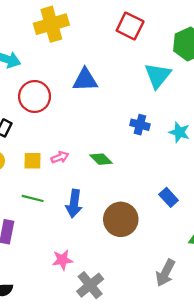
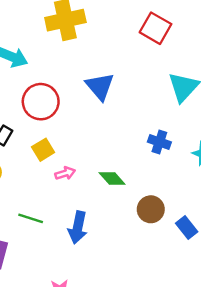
blue triangle: (85, 80) -> (100, 86), turned 48
yellow square: (33, 161) -> (43, 150), moved, turned -36
brown circle: (121, 219) -> (151, 209), moved, size x0.7

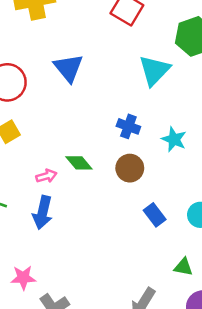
pink arrow: (65, 173) -> (46, 176), moved
brown circle: (151, 209) -> (130, 168), moved

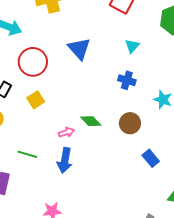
cyan triangle: (154, 70) -> (132, 46), moved, size x0.6
blue cross: (128, 126) -> (127, 80), moved

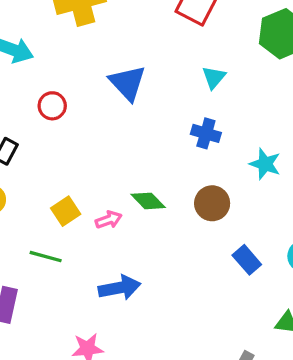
red circle: (33, 62) -> (52, 106), size x0.6
yellow square: (36, 100) -> (66, 211), moved
blue arrow: (65, 160) -> (120, 288), moved, turned -110

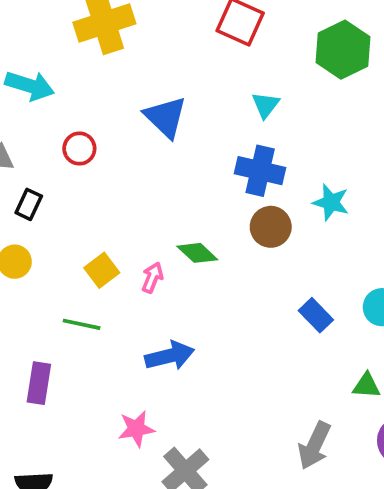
blue cross: (206, 133) -> (260, 171), size x1.4
brown circle: (212, 203) -> (271, 227), moved
pink arrow: (109, 220) -> (152, 278), turned -45

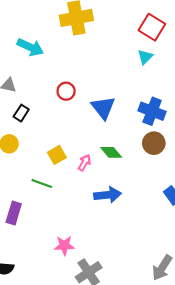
cyan triangle: (266, 105) -> (145, 57), moved
blue triangle: (166, 117) -> (103, 108), moved
red circle: (79, 149) -> (66, 91), moved
blue arrow: (170, 356) -> (108, 195), moved

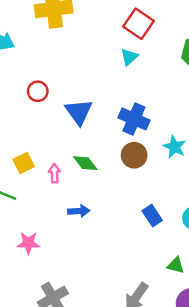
pink arrow: (84, 163) -> (54, 173), turned -35
blue arrow: (108, 195) -> (79, 211), size x0.7
pink star: (64, 245) -> (28, 243), moved

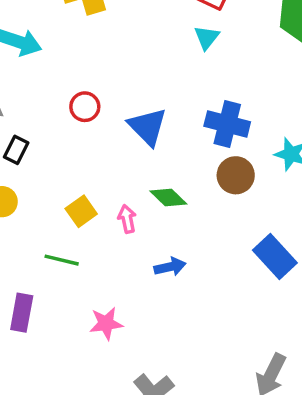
blue rectangle: (152, 216) -> (275, 257), size x1.4

